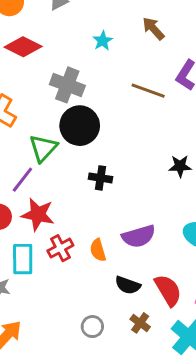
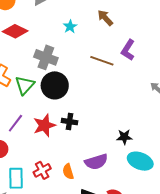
green triangle: (43, 148) -> (25, 85), moved
black star: (180, 166) -> (124, 137), moved
red star: (38, 214) -> (44, 125), moved, turned -30

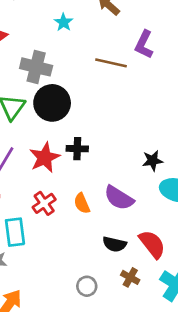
purple semicircle: (96, 162) -> (119, 198), turned 55
red cross: (42, 170) -> (44, 203), moved
orange semicircle: (68, 172) -> (82, 203), moved

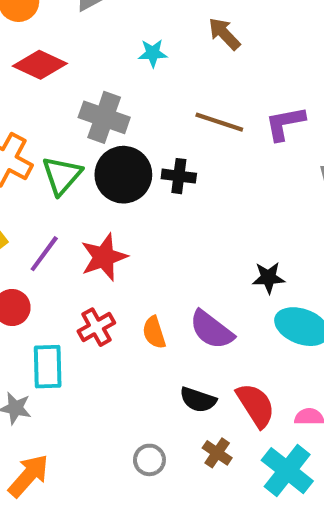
cyan star: (63, 22) -> (153, 53), turned 30
purple L-shape: (144, 45) -> (285, 123), moved, turned 48
black cross: (77, 149) -> (179, 176), moved

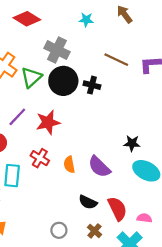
red cross: (96, 327) -> (40, 158), turned -36

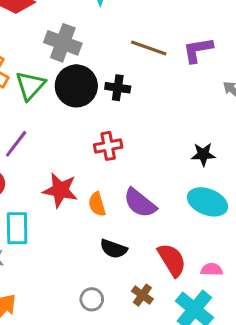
red star: (48, 122) -> (60, 190), moved, turned 30
black star: (132, 143) -> (203, 154), moved
red cross: (40, 158) -> (108, 146), moved, turned -36
black semicircle: (88, 202) -> (114, 249), moved

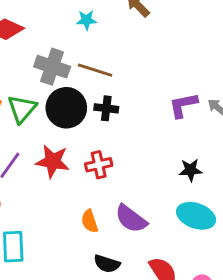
brown line: (149, 48) -> (95, 70), moved
purple L-shape: (198, 50) -> (183, 105), moved
red star: (60, 190) -> (53, 161), moved

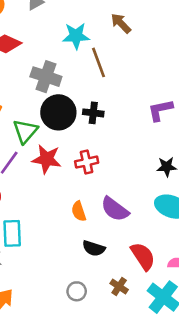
cyan star: (87, 20) -> (76, 36), size x1.5
brown line: (95, 70) -> (99, 62), moved, turned 52
green triangle: (22, 109) -> (25, 131), moved

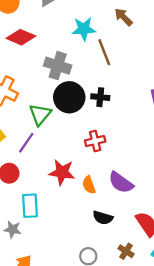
red star: (47, 159) -> (62, 172), moved

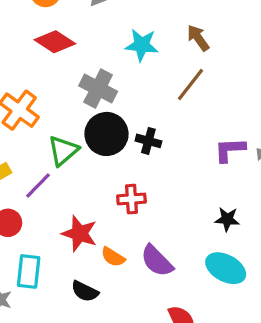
brown line: (104, 52) -> (191, 85), moved, turned 50
orange semicircle: (89, 185) -> (113, 257), turned -48
black semicircle: (103, 218) -> (85, 291), moved

